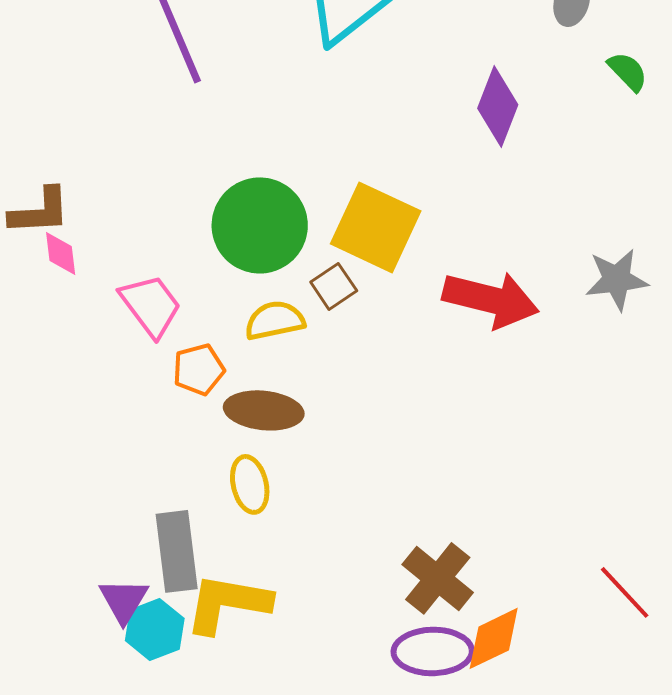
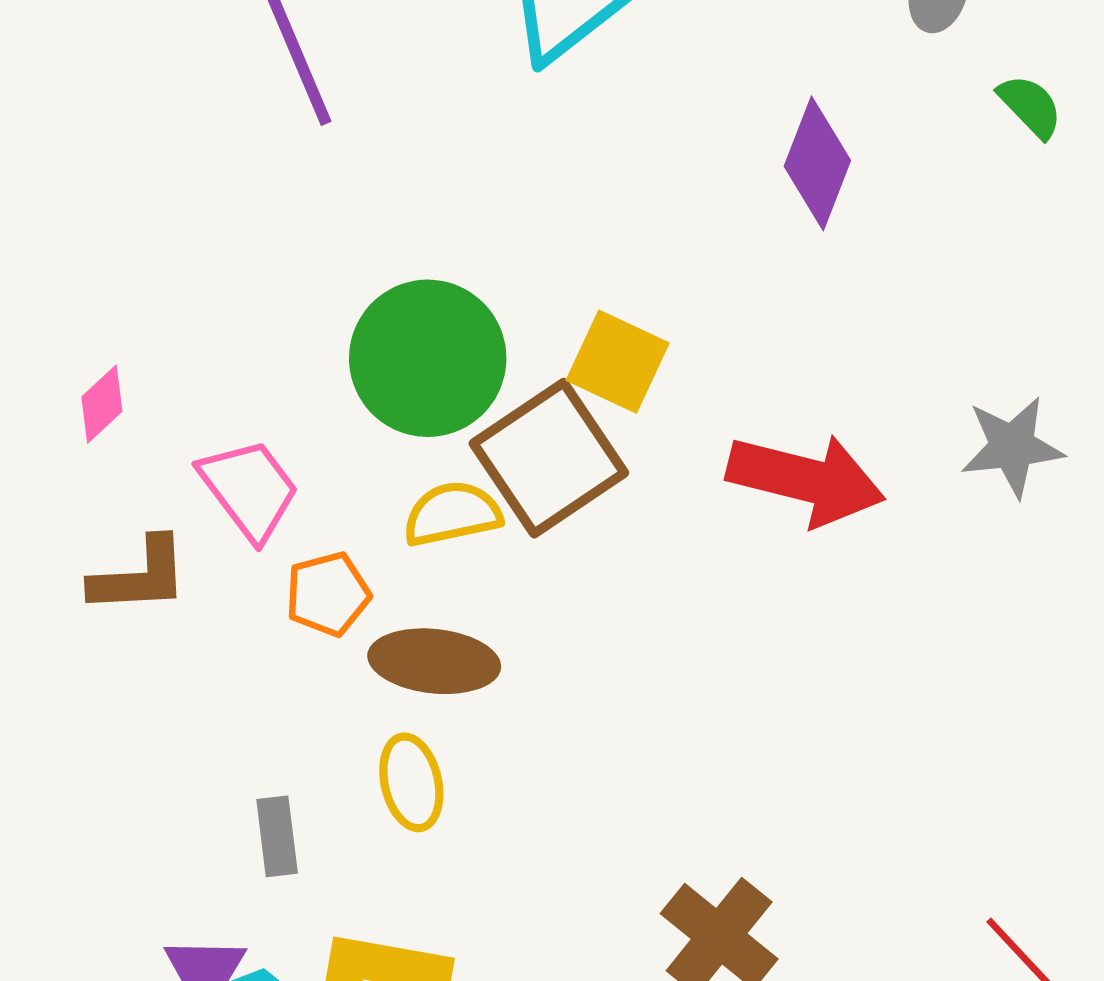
brown L-shape: (40, 211) -> (140, 576), moved
yellow square: (376, 227) -> (618, 362), size x0.7
pink diamond: (61, 253) -> (102, 404), turned 54
brown square: (334, 286) -> (549, 458), size x2.0
gray rectangle: (177, 551) -> (277, 836), moved, size x0.6

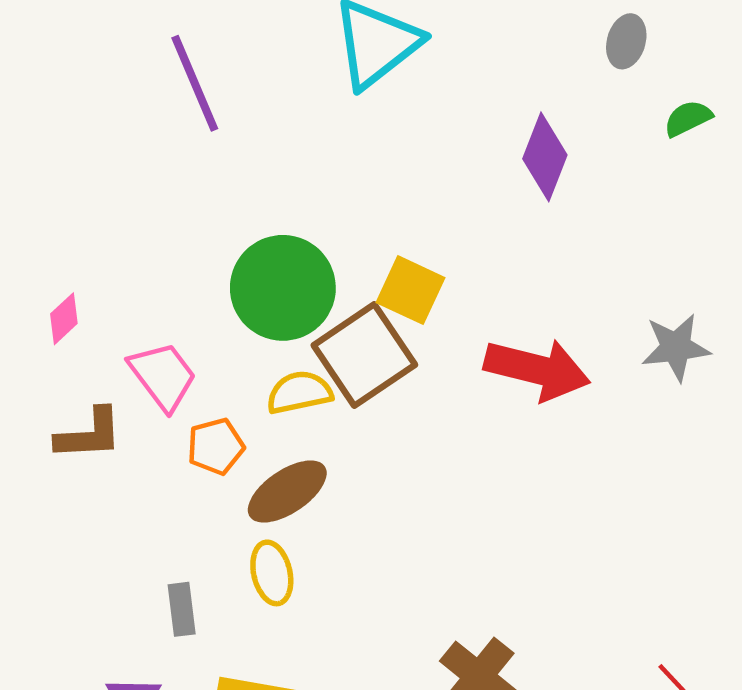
green semicircle: (1030, 106) -> (688, 118), turned -72
brown ellipse: (434, 661) -> (287, 492), turned -40

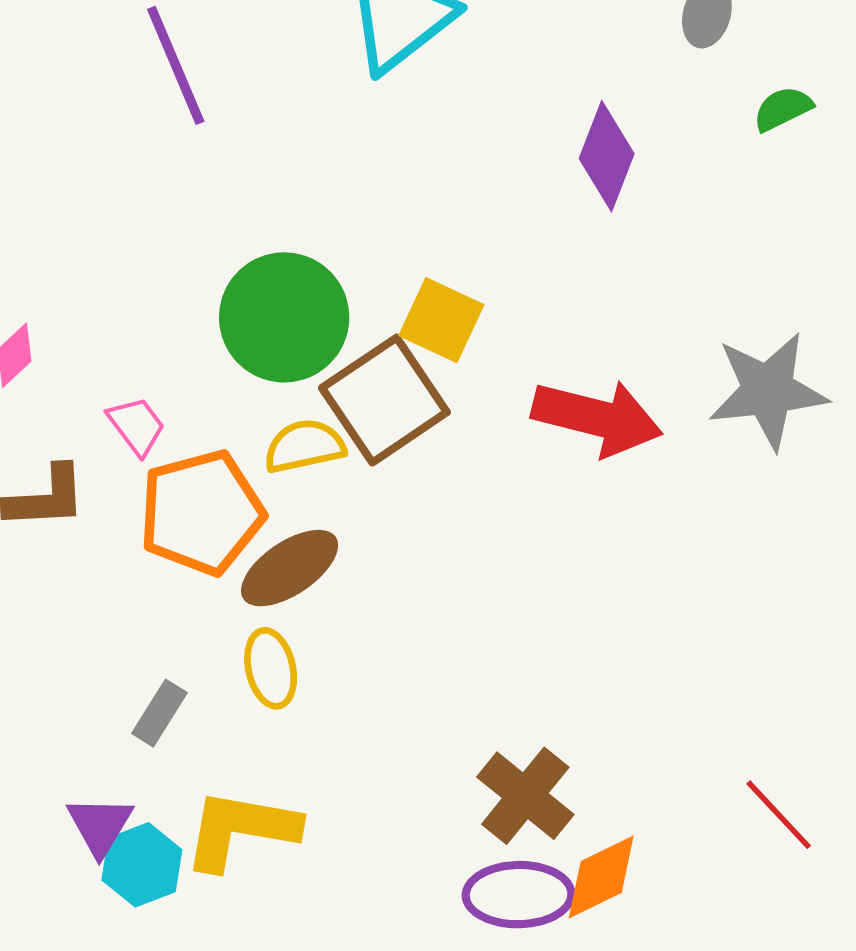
gray star: (676, 347) -> (768, 391), size x1.4
pink trapezoid: (163, 376) -> (136, 426), size x0.7
orange pentagon: (216, 446) -> (201, 513), size x1.8
gray rectangle: (182, 609) -> (159, 713), turned 39

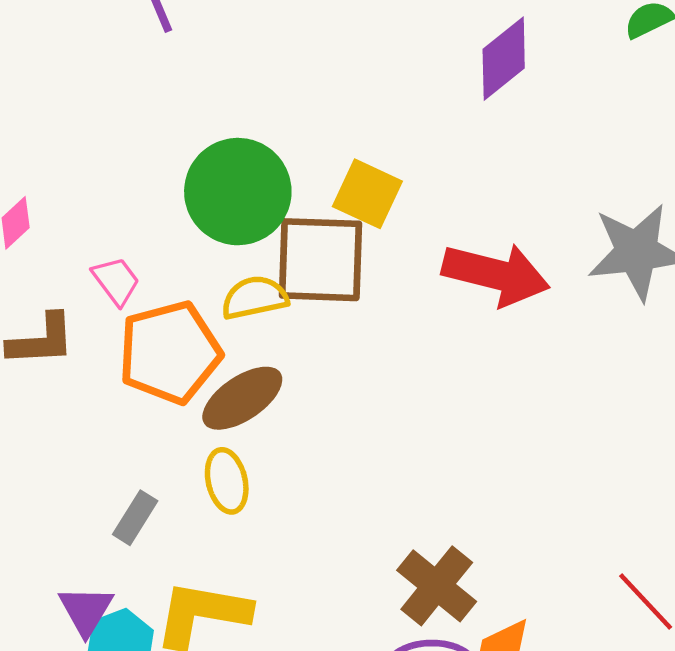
purple diamond: (607, 156) -> (504, 59), turned 30
brown square: (384, 400) -> (321, 260), turned 36

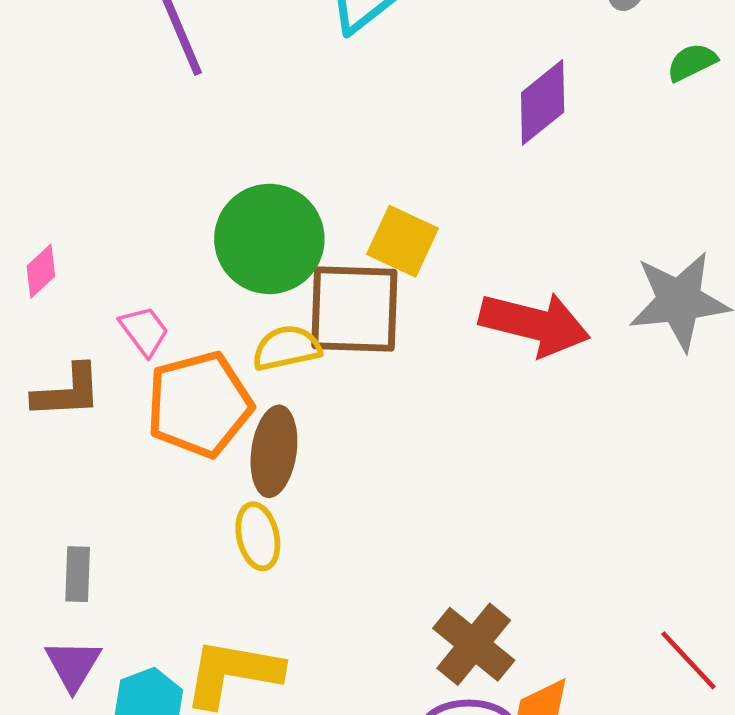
brown ellipse: (242, 398) -> (274, 451), turned -48
gray rectangle: (135, 518) -> (78, 574), moved, turned -30
purple triangle: (86, 610) -> (73, 665), moved

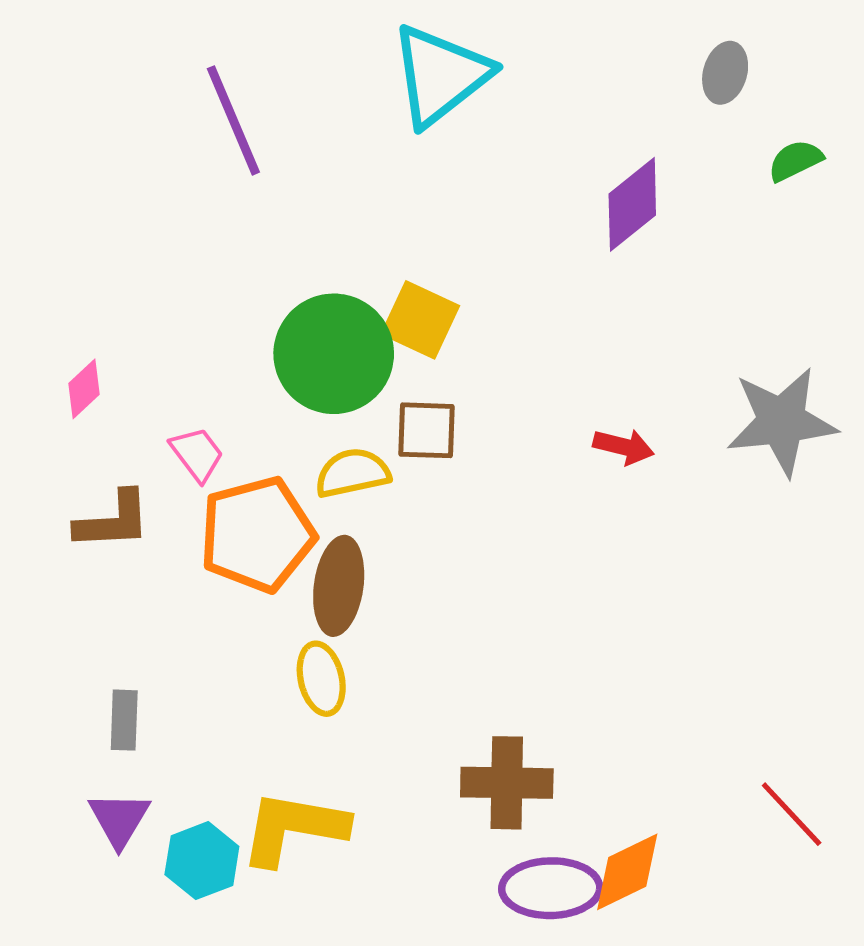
yellow square: (403, 241) -> (420, 320), moved
brown square: (354, 309) -> (427, 430), size x0.6
red arrow: (535, 324) -> (623, 447), size x0.5
brown cross: (474, 644) -> (507, 783), moved, turned -38

